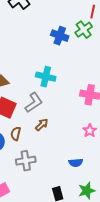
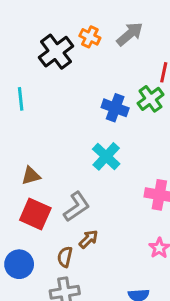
cyan cross: (46, 77) -> (106, 156), moved, turned 30
brown semicircle: (16, 134) -> (65, 257), moved

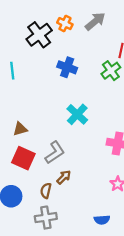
blue cross: (115, 108) -> (67, 67), moved

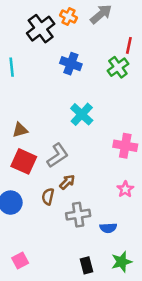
gray cross: (46, 218) -> (78, 215), moved

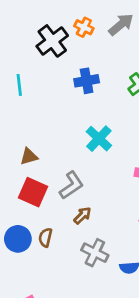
blue cross: (71, 64) -> (87, 81), turned -30
brown semicircle: (48, 196) -> (45, 237), moved
gray cross: (78, 215) -> (95, 253), turned 35

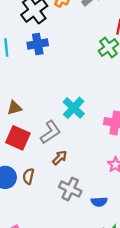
blue cross: (87, 81) -> (38, 44), moved
cyan cross: (99, 139) -> (74, 108), moved

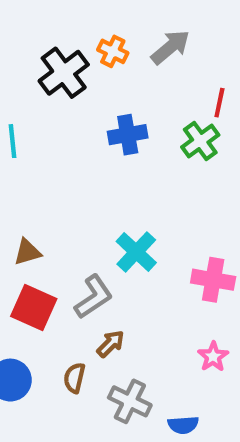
blue cross: (38, 44) -> (128, 135), moved
brown semicircle: (28, 176) -> (74, 378), moved

